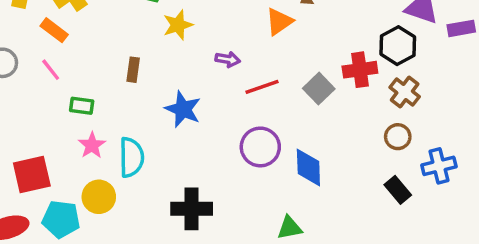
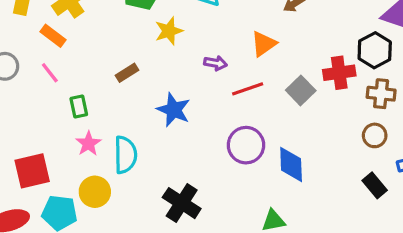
orange triangle: (279, 22) -> (264, 44), moved
brown rectangle: (133, 70) -> (127, 73), turned 50
brown cross: (405, 92) -> (381, 94), turned -32
green rectangle: (82, 106) -> (79, 107), turned 70
black cross: (192, 209) -> (182, 203), turned 33

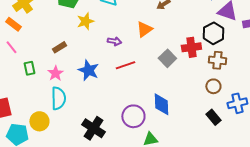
red line: (248, 89) -> (125, 65), moved
pink star: (88, 144) -> (55, 73), moved
purple circle: (246, 145) -> (133, 116), moved

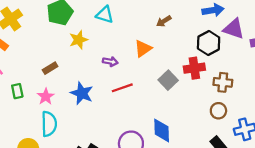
black hexagon: (213, 33) -> (209, 43), moved

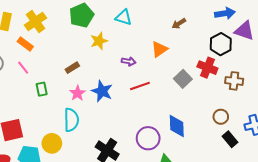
red cross: (194, 68) -> (207, 68), turned 30
pink star: (46, 97) -> (77, 93), moved
brown circle: (218, 111) -> (221, 117), moved

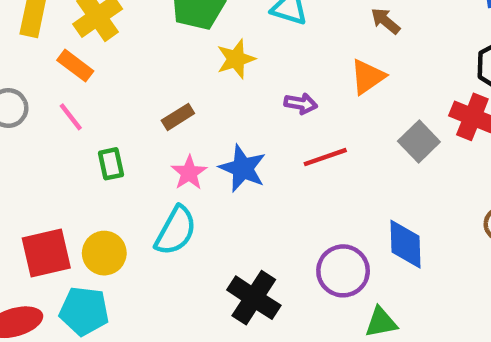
brown arrow: (179, 24) -> (385, 21), moved, turned 72
cyan semicircle: (71, 120) -> (176, 231), turned 30
yellow circle: (52, 143) -> (104, 253), moved

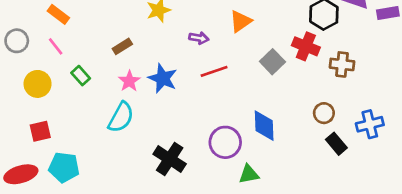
green rectangle: (111, 164) -> (81, 76), turned -30
red square: (46, 253) -> (40, 131), size x0.7
yellow circle: (104, 253) -> (38, 84), moved

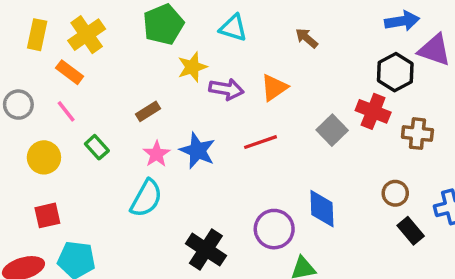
orange triangle: (241, 21) -> (274, 88), moved
purple arrow: (199, 38) -> (226, 89), moved, size x1.4

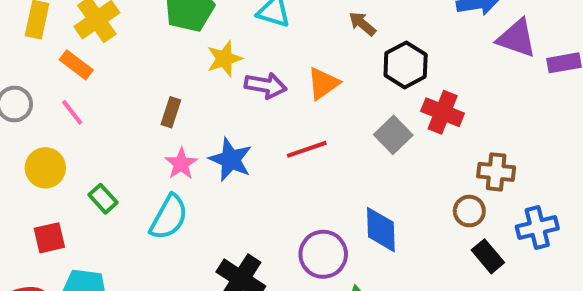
black hexagon: (395, 72) -> (406, 65), moved
brown rectangle: (148, 111) -> (171, 112), turned -40
brown cross: (417, 134) -> (496, 172), moved
green rectangle: (97, 147) -> (103, 199), moved

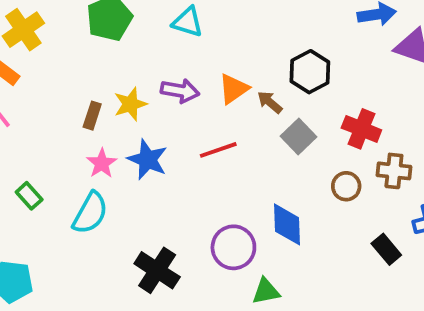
brown arrow: (362, 24) -> (270, 102), moved
yellow star: (224, 59) -> (130, 104), moved
red cross: (443, 112) -> (361, 129), moved
brown circle: (469, 211) -> (346, 186), moved

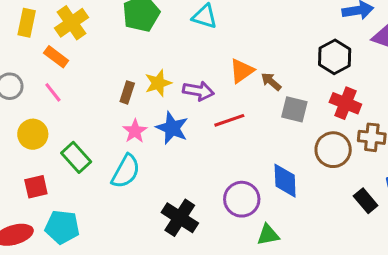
black hexagon: (310, 72) -> (335, 57), moved
purple arrow: (180, 91) -> (198, 91), moved
gray square: (298, 137) -> (294, 109), turned -32
brown circle: (346, 186) -> (333, 150), size x1.5
green rectangle: (29, 196) -> (76, 157), size x1.4

